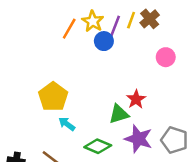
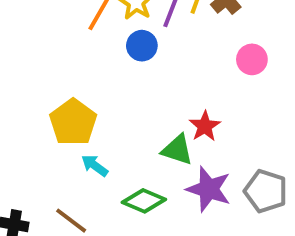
blue circle: (104, 41) -> (142, 46), moved
green triangle: (119, 114) -> (177, 150), turned 35

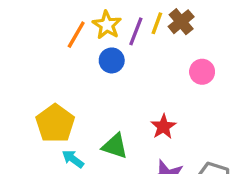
green triangle: (177, 150) -> (115, 146), moved

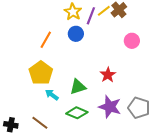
yellow line: (157, 23) -> (104, 11), turned 32
orange line: (76, 35) -> (46, 40), moved
green triangle: (115, 146) -> (78, 87), turned -36

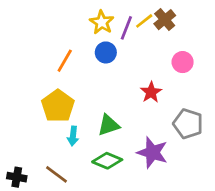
red star: (108, 75) -> (151, 92), moved
cyan arrow: (52, 95) -> (73, 136), turned -120
gray pentagon: (139, 108) -> (188, 124), moved

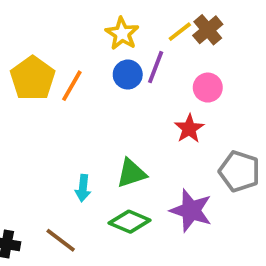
purple line: (126, 28) -> (156, 67), moved
pink circle: (183, 62) -> (208, 88), moved
yellow pentagon: (58, 106) -> (33, 78), moved

